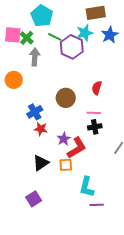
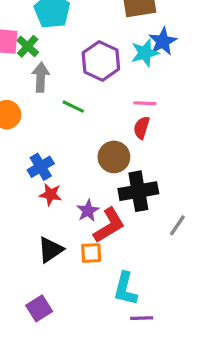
cyan star: (85, 33) -> (145, 53), moved
green line: (55, 37) -> (73, 107), moved
brown circle: (66, 98) -> (114, 157), moved
pink line: (94, 113) -> (145, 103), moved
black cross: (95, 127) -> (138, 191), size x1.6

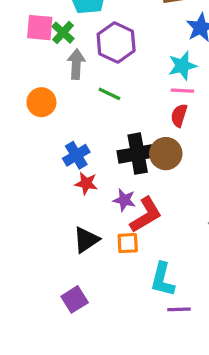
cyan star: (145, 53) -> (182, 66), moved
purple hexagon: (101, 61) -> (116, 43), moved
brown circle: (114, 157) -> (166, 154), moved
black cross: (138, 191) -> (138, 154), moved
purple star: (88, 211) -> (124, 200), turned -30

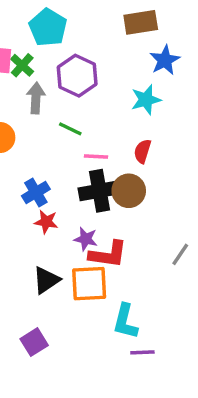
pink line: (182, 91) -> (96, 156), moved
red L-shape: (146, 215) -> (108, 254), turned 39
orange square: (128, 243) -> (89, 284), size x1.6

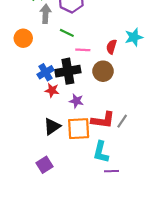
cyan star: (146, 100) -> (134, 37), moved
black cross: (99, 191) -> (68, 71), moved
red L-shape: (108, 254) -> (103, 120), moved
gray line: (180, 254) -> (122, 121), moved

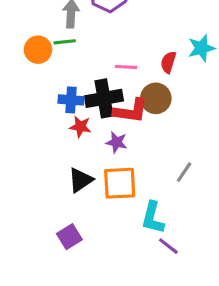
green line: (67, 33) -> (65, 42), moved, turned -32
blue cross: (46, 72) -> (71, 100), turned 35
red L-shape: (103, 120) -> (131, 111), moved
purple line: (112, 171) -> (168, 246), turned 40

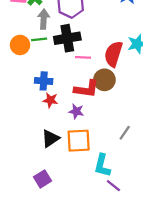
red semicircle: (168, 62) -> (113, 54), size x1.6
black cross: (104, 98) -> (67, 38), moved

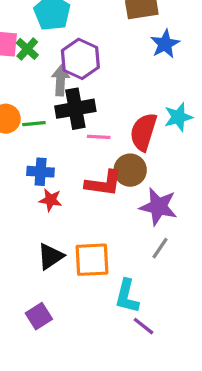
gray arrow: (44, 19) -> (60, 80), moved
green line: (39, 39) -> (34, 124), moved
purple star: (76, 111) -> (158, 207), moved, size x1.6

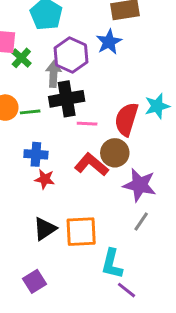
blue star: (165, 44) -> (109, 42), moved
green cross: (27, 49) -> (21, 58), moved
red L-shape: (104, 183) -> (91, 165), turned -148

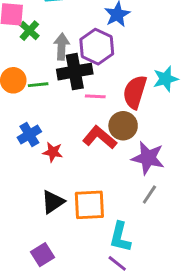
purple hexagon: (71, 55) -> (97, 47), moved
blue cross: (36, 154) -> (29, 135), moved, turned -35
purple line: (126, 290) -> (117, 263), moved

